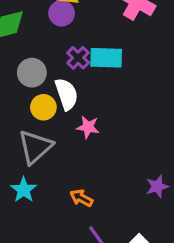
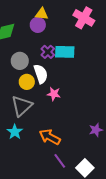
orange arrow: (81, 198) -> (50, 137), size x1.5

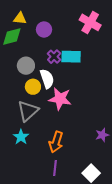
yellow triangle: (42, 14) -> (20, 18), moved
pink star: (54, 94) -> (60, 99), size x1.6
orange arrow: (50, 137) -> (56, 142), turned -100
purple line: (60, 161) -> (55, 168), moved, turned 42

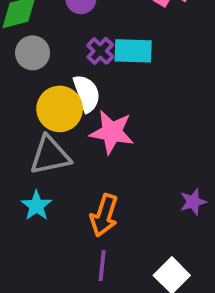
gray circle: (26, 66) -> (33, 53), moved
yellow circle: (33, 87) -> (60, 109), size x1.5
gray triangle: (28, 111) -> (50, 155), turned 30

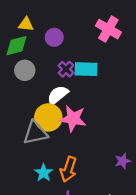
white semicircle: (87, 93) -> (58, 95), turned -110
yellow circle: (60, 109) -> (48, 117), moved
cyan star: (36, 206) -> (44, 173), moved

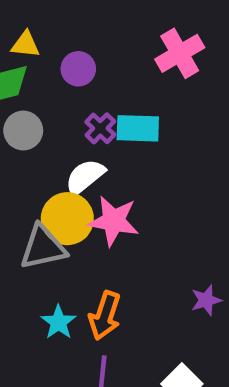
pink cross: (108, 29) -> (180, 53), turned 30

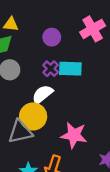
purple circle: (78, 69) -> (52, 37), moved
pink star: (114, 221) -> (74, 135), moved

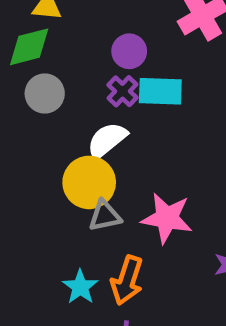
purple circle: (52, 37) -> (129, 51), moved
gray triangle: (20, 132) -> (105, 216), moved, size x0.7

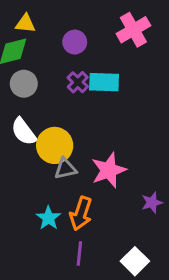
purple circle: (129, 51) -> (75, 42), moved
white semicircle: (107, 140) -> (24, 132), moved, turned -88
pink star: (167, 218) -> (109, 170), turned -30

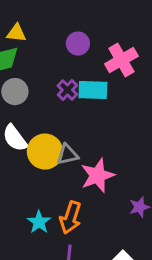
pink cross: (133, 30) -> (121, 60), moved
purple circle: (75, 42) -> (78, 44), moved
gray triangle: (65, 169) -> (67, 155), moved

